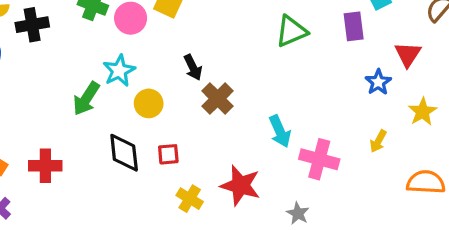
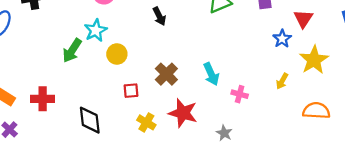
black arrow: (193, 67) -> (159, 16), moved
brown cross: (218, 99) -> (166, 74), moved
yellow star: (423, 112) -> (314, 60), size x1.4
black diamond: (124, 153) -> (90, 120), moved
pink cross: (319, 159) -> (240, 94), size x0.6

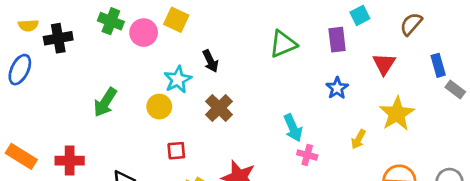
cyan star: (96, 30) -> (178, 80), moved
blue star: (282, 39) -> (337, 88), moved
brown cross: (166, 74) -> (219, 108), moved
cyan arrow: (211, 74) -> (293, 128), moved

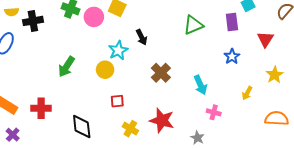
brown cross: (219, 108) -> (161, 73), moved
yellow star: (397, 114) -> (275, 75), size x0.7
pink cross: (307, 155) -> (214, 112), moved

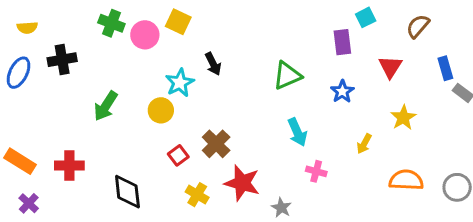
black cross: (33, 21) -> (62, 60), moved
green triangle: (193, 25) -> (287, 76), moved
brown cross: (161, 73) -> (216, 144), moved
red square: (117, 101) -> (178, 155), turned -32
gray star: (197, 138) -> (281, 208), moved

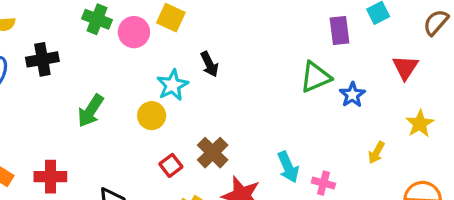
purple rectangle: (342, 42) -> (339, 30), moved
green triangle: (287, 76) -> (315, 77), moved
cyan arrow: (297, 132) -> (288, 167), moved

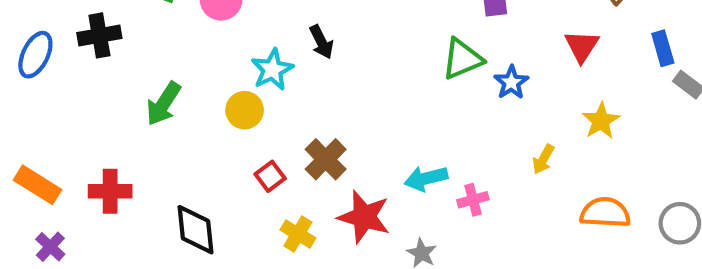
cyan arrow: (288, 167) -> (426, 178), turned 100
pink cross: (323, 183) -> (473, 200), turned -30

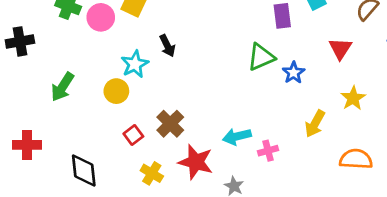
yellow arrow: (543, 159) -> (315, 124), size x1.4

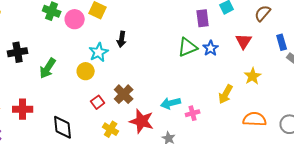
black cross: (20, 41) -> (18, 52), moved
black arrow: (167, 46) -> (122, 39), turned 35
blue star: (294, 73) -> (211, 48), moved

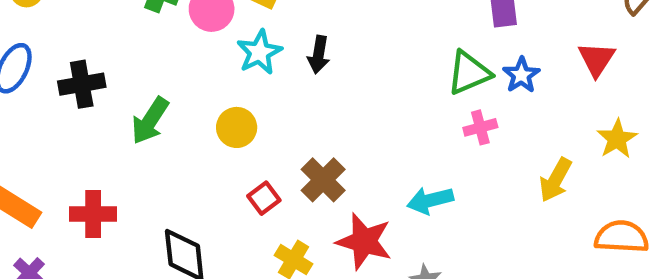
cyan star: (99, 52) -> (259, 52), moved
pink cross: (193, 113) -> (480, 127), moved

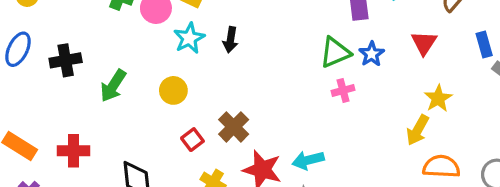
yellow arrow: (555, 180) -> (418, 130), moved
cyan arrow: (430, 200) -> (308, 160), moved

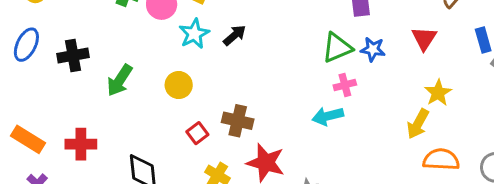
black arrow: (230, 40) -> (235, 35), turned -140
blue star: (372, 54) -> (373, 49), turned -30
brown cross: (234, 127) -> (238, 121), turned -32
cyan arrow: (308, 160) -> (328, 116), moved

